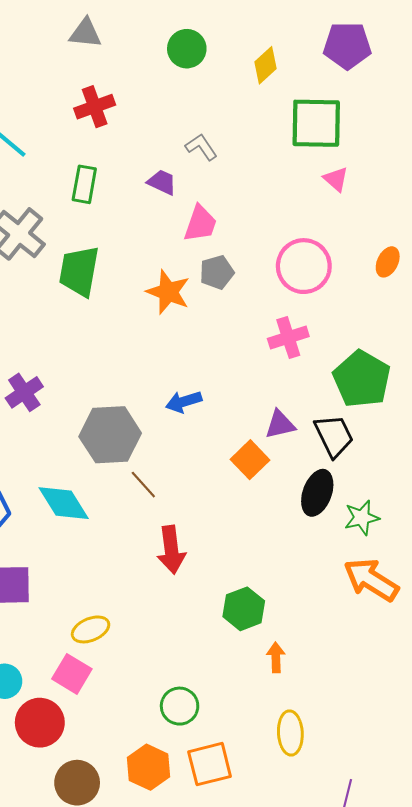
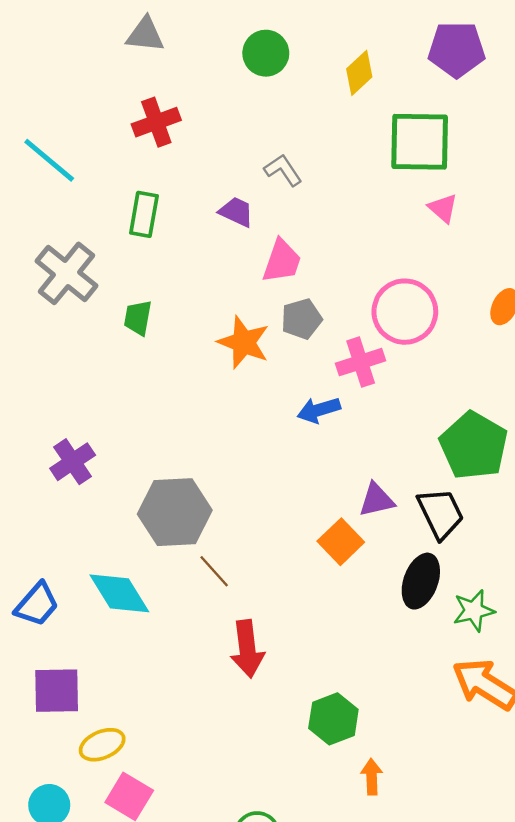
green trapezoid: (79, 271) -> (138, 318), size x0.6
pink cross: (288, 338) -> (361, 362), moved
blue arrow: (184, 402) -> (319, 410), moved
yellow ellipse: (91, 629) -> (102, 745), moved

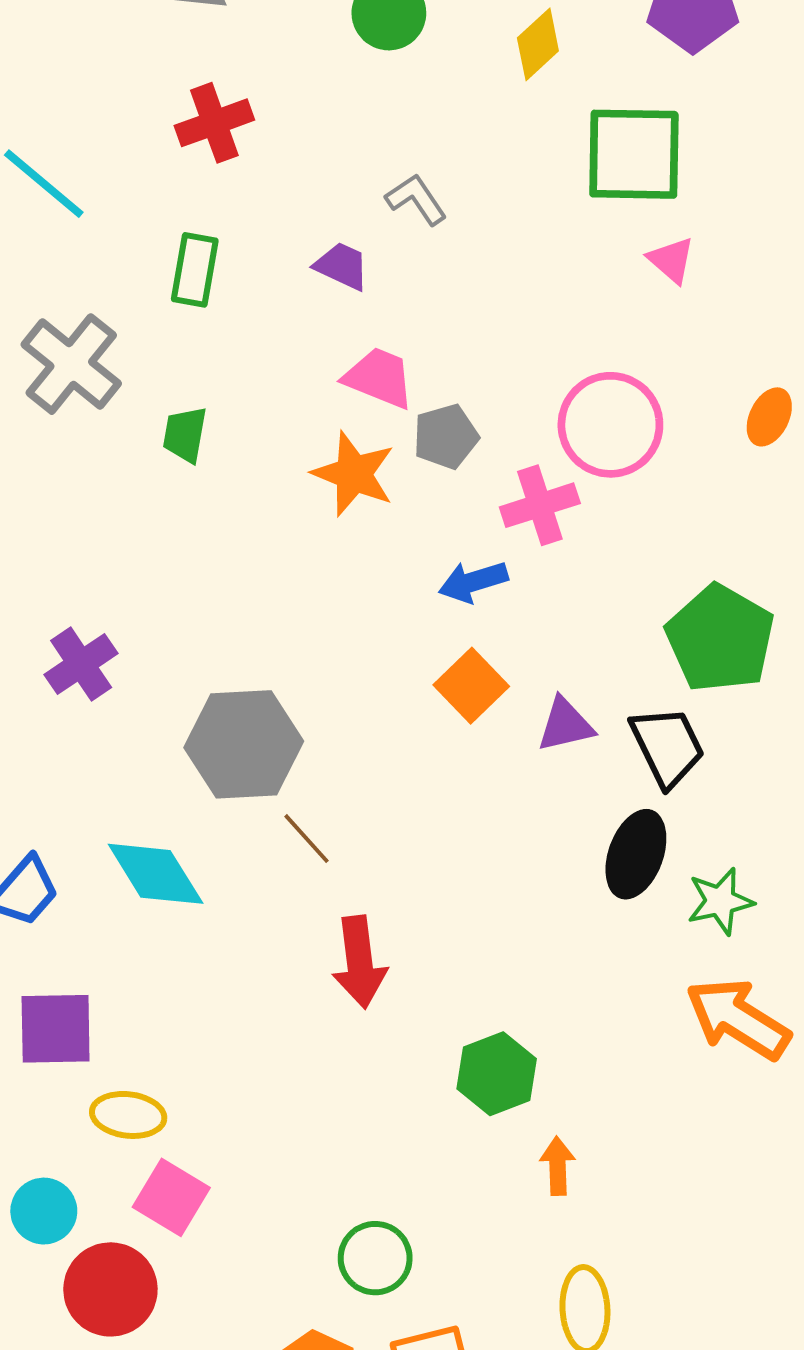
pink trapezoid: (282, 261) -> (379, 378), moved, turned -87
orange square: (341, 542) -> (471, 686), moved
yellow ellipse: (102, 745) -> (128, 1115), turned 30

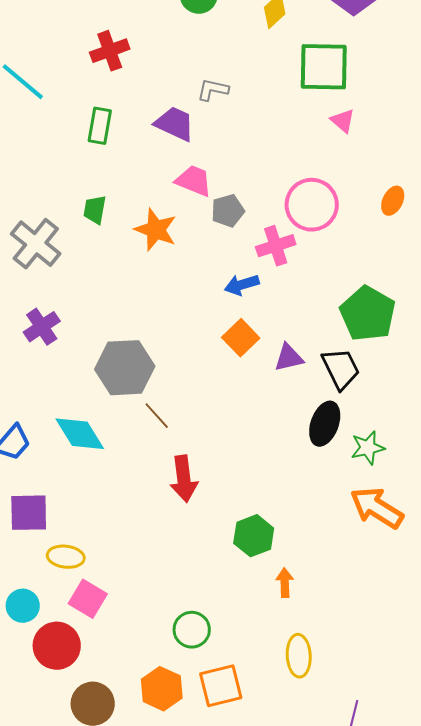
gray L-shape: (416, 199) -> (213, 90), turned -44
purple trapezoid: (342, 266) -> (175, 124), size x1.4
gray cross: (71, 364) -> (36, 244), moved
orange star: (354, 474) -> (156, 230), moved

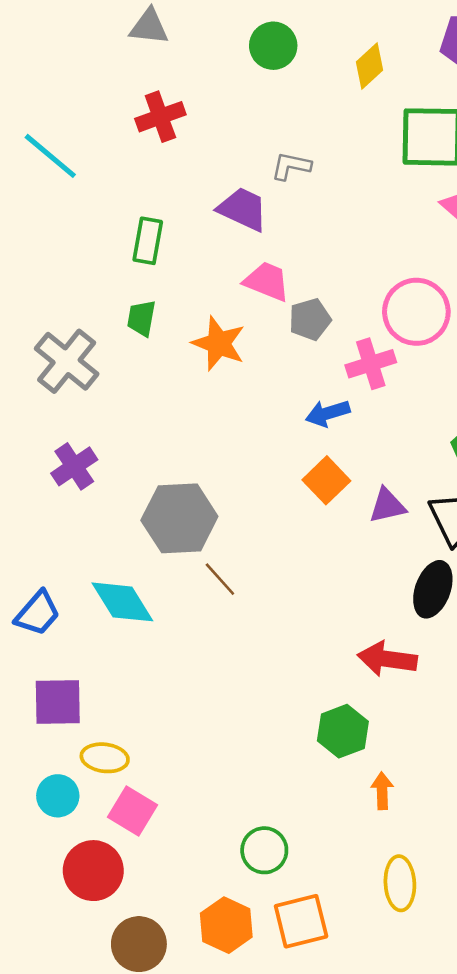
green rectangle: (100, 126) -> (148, 241), moved
red arrow: (184, 479) -> (387, 659), moved, turned 105
cyan circle: (23, 606) -> (58, 796), moved

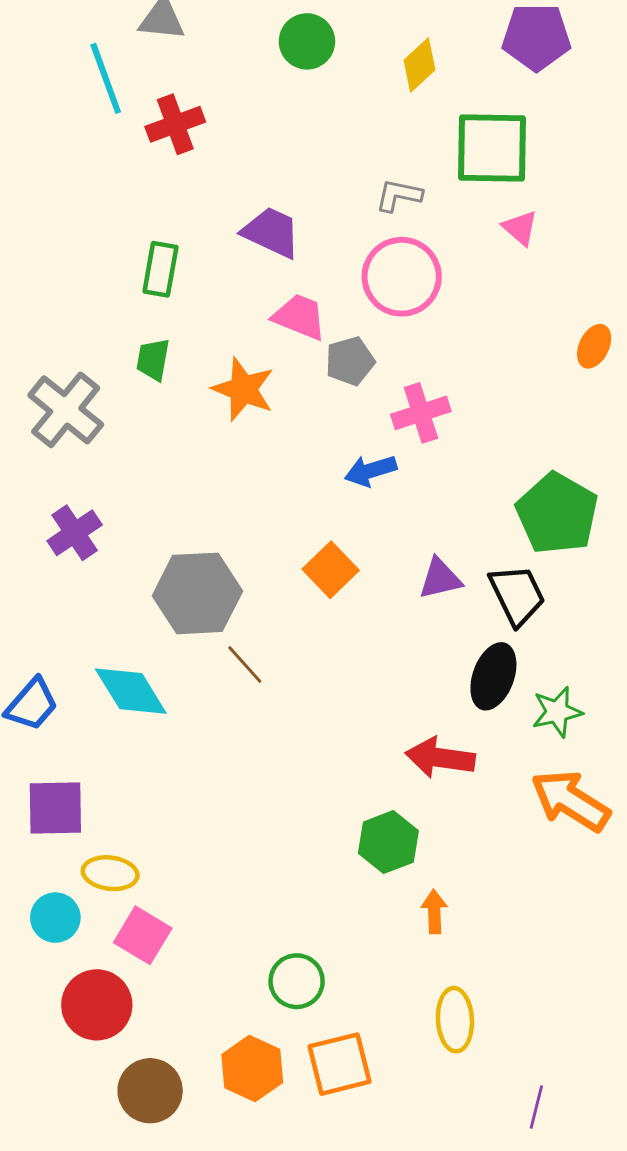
cyan line: (50, 156) -> (106, 78), moved, turned 30
gray L-shape: (291, 166) -> (399, 195), moved
pink circle: (416, 312) -> (402, 277), moved
orange square: (326, 480) -> (331, 570), moved

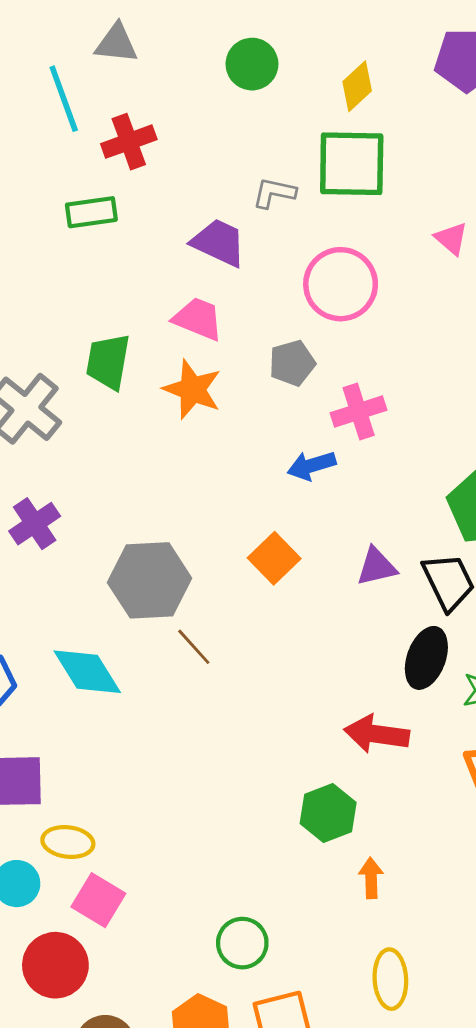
green square: (492, 148) -> (352, 164), moved
gray L-shape: (399, 195) -> (274, 193), moved
green rectangle: (160, 269) -> (91, 212), moved, turned 72
pink trapezoid: (300, 317) -> (198, 319), moved
green trapezoid: (153, 360) -> (108, 362), size x1.4

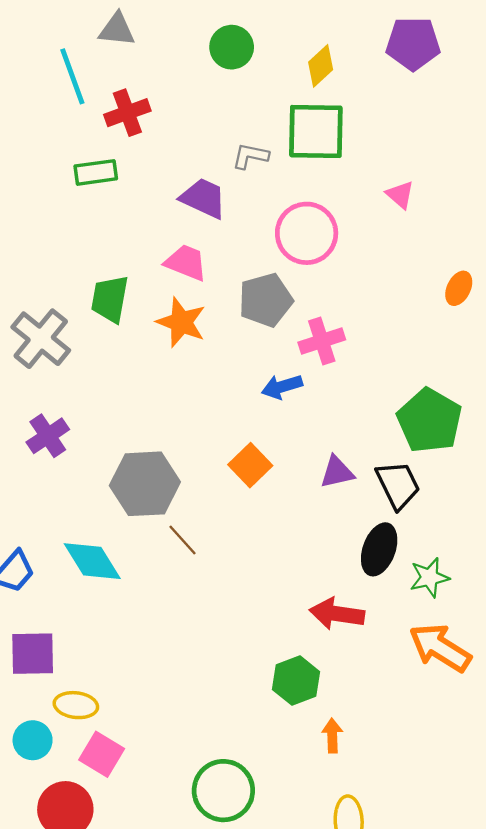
gray pentagon: (292, 363) -> (266, 300), size x1.4
green circle: (242, 943) -> (223, 791), size x1.4

